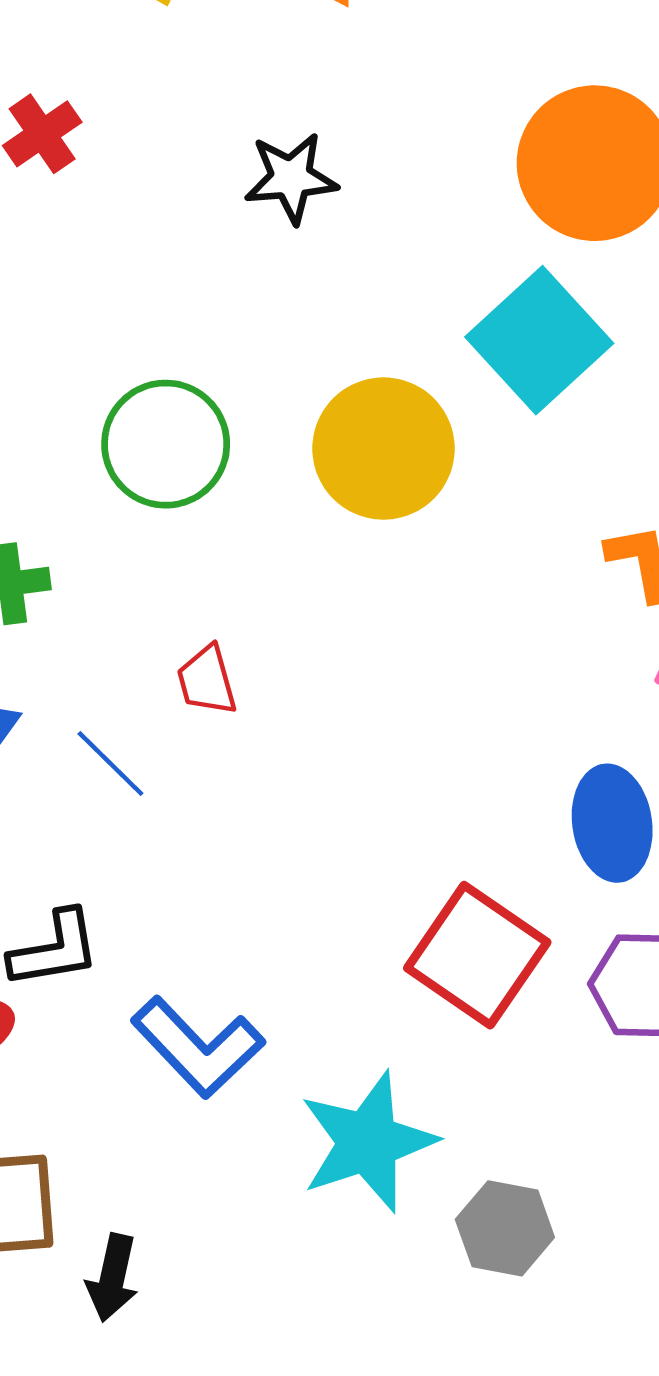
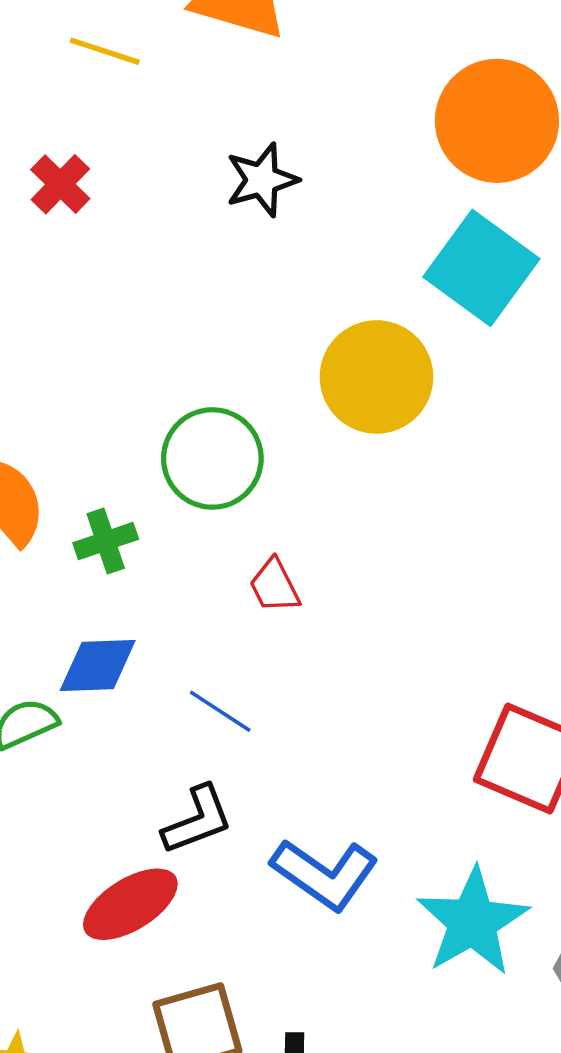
green circle: (166, 444) -> (212, 458), moved
blue line: (110, 764) -> (220, 711), moved

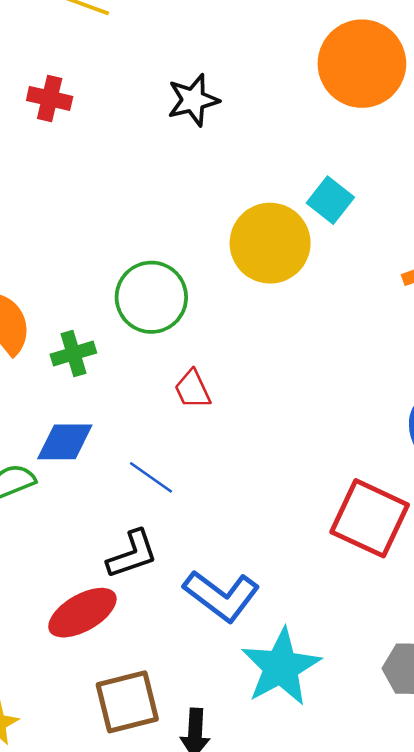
red cross: (60, 184) -> (50, 98), turned -33
cyan square: (481, 268) -> (330, 200), moved, size x0.6
cyan star: (473, 922) -> (281, 667), moved

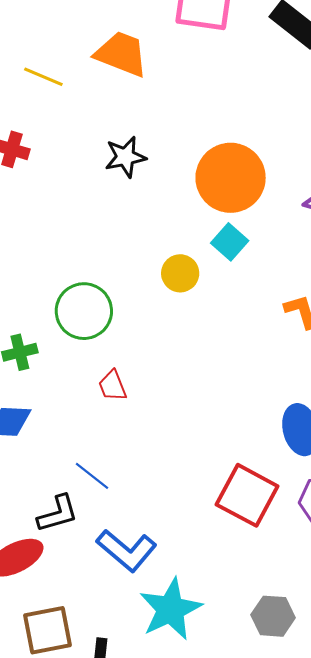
orange circle: (362, 64) -> (231, 178), moved
yellow circle: (270, 243) -> (180, 273), size x0.6
blue line: (151, 477) -> (92, 476), moved

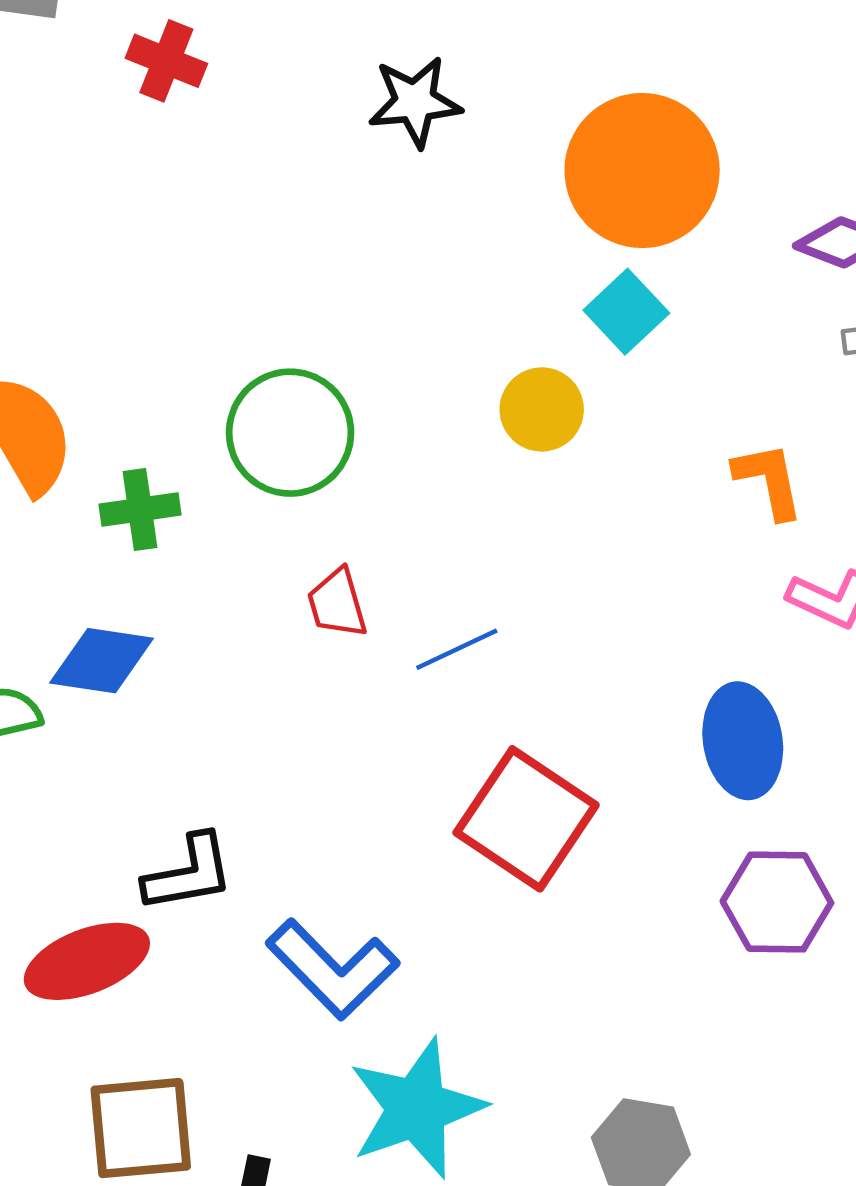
yellow circle: (180, 273) -> (542, 409), moved
blue line: (92, 476) -> (457, 649), moved, turned -69
red square: (247, 495) -> (526, 819), moved

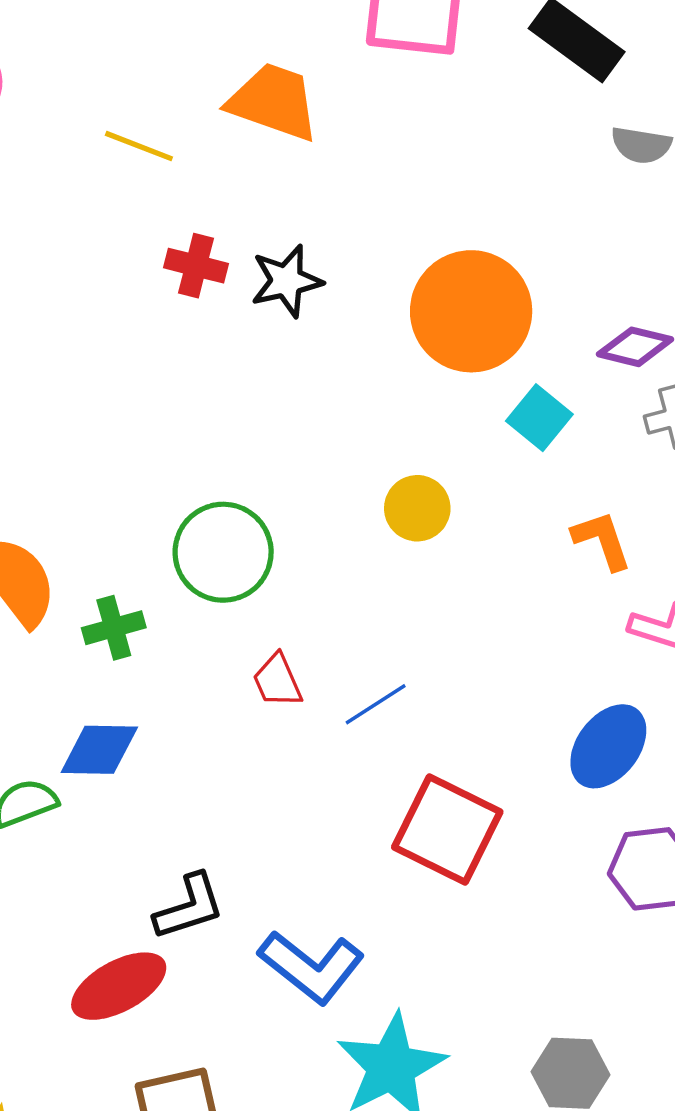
red cross: (166, 61) -> (196, 266), moved
cyan square: (626, 312) -> (539, 418), moved
blue ellipse: (743, 741) -> (608, 746), turned 54

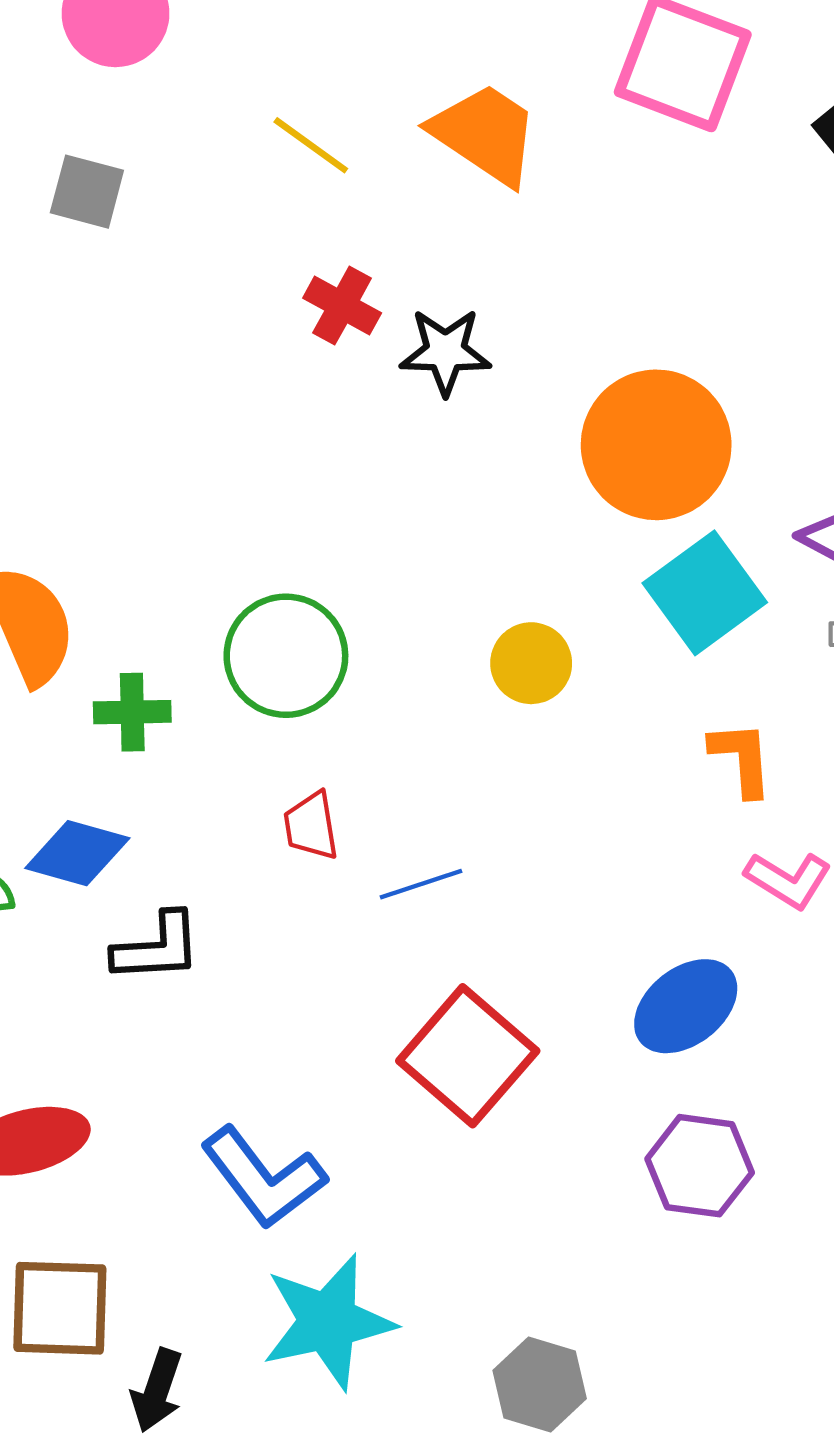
cyan square: (539, 418) -> (705, 593), size x1.5
black L-shape: (189, 907) -> (157, 948), moved

